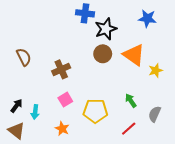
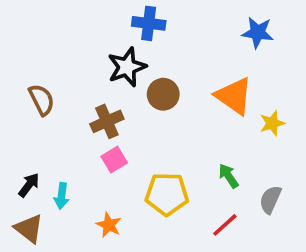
black star: (106, 29) -> (127, 67), moved
brown circle: (103, 54) -> (163, 94), moved
pink square: (65, 100) -> (114, 160), moved

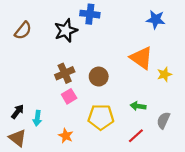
black star: (127, 67) -> (66, 30), moved
brown circle: (163, 94) -> (99, 77), moved
brown semicircle: (42, 100) -> (23, 30), moved, turned 66
green arrow: (229, 176) -> (138, 106), turned -48

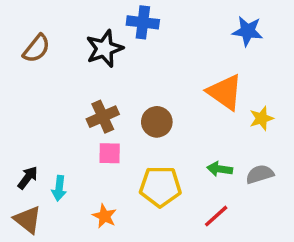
pink square: (69, 96) -> (110, 153), turned 32
gray semicircle: (163, 120) -> (260, 174), moved, turned 49

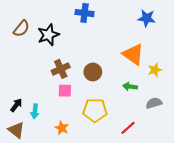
black star: (104, 49) -> (48, 35), moved
green arrow: (220, 169) -> (130, 86), moved

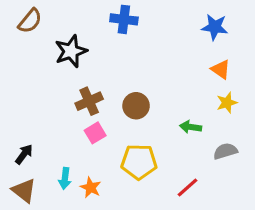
brown semicircle: (21, 29) -> (30, 21), moved
orange triangle: (133, 54) -> (221, 69), moved, size x0.6
pink square: (65, 91) -> (95, 133), turned -32
cyan arrow: (35, 111) -> (65, 178), moved

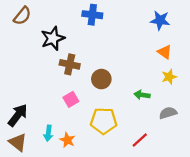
brown cross: (89, 101) -> (70, 64), moved, turned 36
black arrow: (24, 154) -> (18, 115), size x1.5

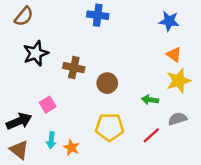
black star: (53, 38) -> (36, 53), moved
yellow star: (169, 77) -> (179, 81), size x1.5
pink square: (71, 99) -> (48, 105), moved
black arrow: (18, 115) -> (19, 121), turned 30
red line: (140, 140) -> (151, 135), moved

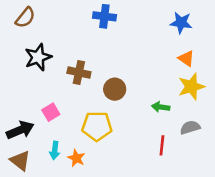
yellow pentagon: (110, 127) -> (97, 126), moved
red line: (151, 135) -> (162, 145), turned -42

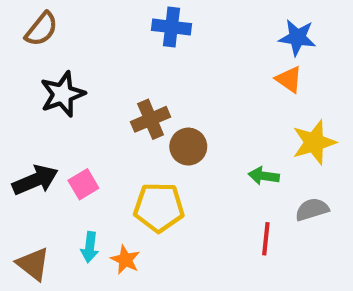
orange triangle: (186, 58) -> (289, 79), moved
brown cross: (79, 73) -> (151, 119), moved, turned -35
black arrow: (20, 130) -> (35, 180), moved

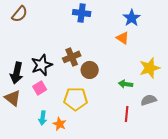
blue star: (297, 37) -> (132, 18), moved, turned 30
orange triangle: (289, 79) -> (123, 38), moved
black star: (62, 94) -> (42, 65), moved
black arrow: (35, 180) -> (17, 73), moved, turned 125
brown triangle: (33, 264) -> (13, 98), moved

